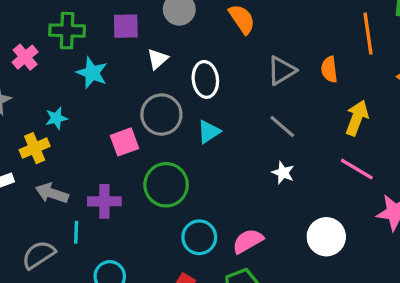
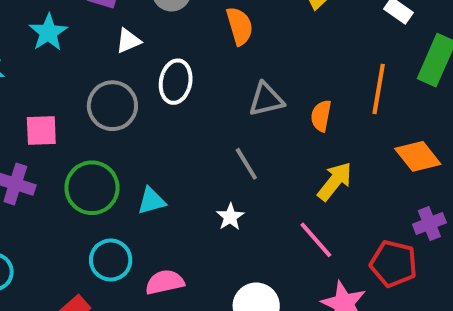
cyan triangle: (209, 132) -> (151, 201), moved
pink square: (125, 142) -> (41, 130), moved

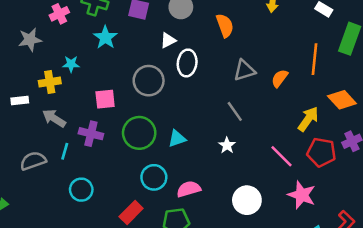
white triangle: (128, 41) -> (168, 40), moved
orange semicircle: (321, 116) -> (280, 78), turned 30
yellow arrow: (335, 181) -> (308, 119), moved
red pentagon: (394, 264) -> (321, 152), moved

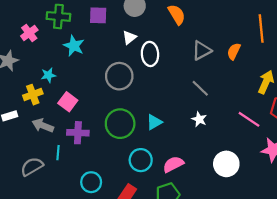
pink square: (105, 99) -> (68, 102), moved, turned -36
cyan circle: (81, 190) -> (91, 182), moved

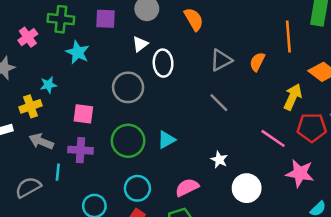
pink square: (68, 102) -> (83, 114), moved, turned -30
white star: (199, 119) -> (219, 160), moved
cyan circle: (141, 160) -> (137, 188), moved

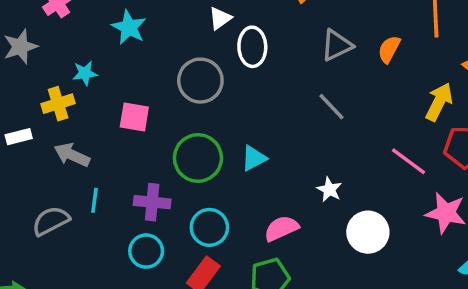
purple cross: (80, 150) -> (152, 202), moved

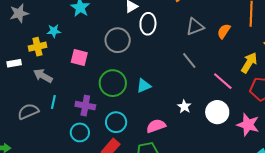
pink line: (409, 161) -> (223, 81), moved
white circle: (368, 232) -> (217, 112), moved

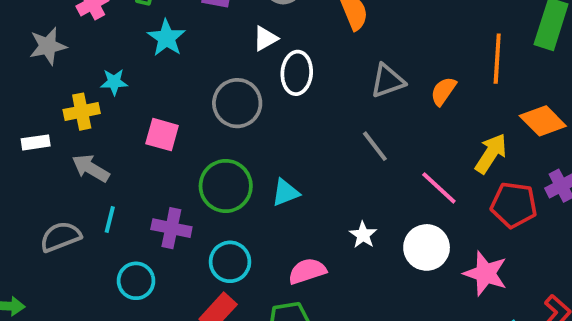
cyan circle: (80, 132) -> (136, 281), moved

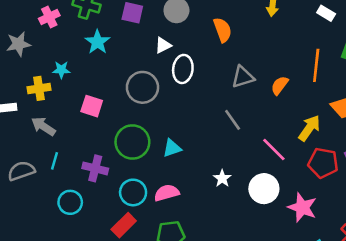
pink semicircle: (307, 271) -> (167, 193), moved

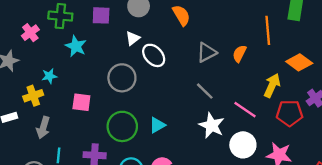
white ellipse: (183, 69) -> (154, 55), turned -40
gray arrow: (43, 126) -> (43, 128), turned -95
white star: (222, 178) -> (212, 125), moved, size x1.6

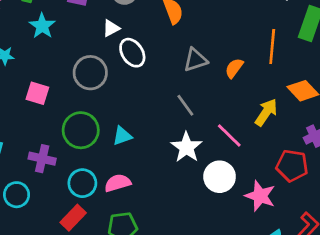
red pentagon: (290, 113) -> (292, 166), moved

